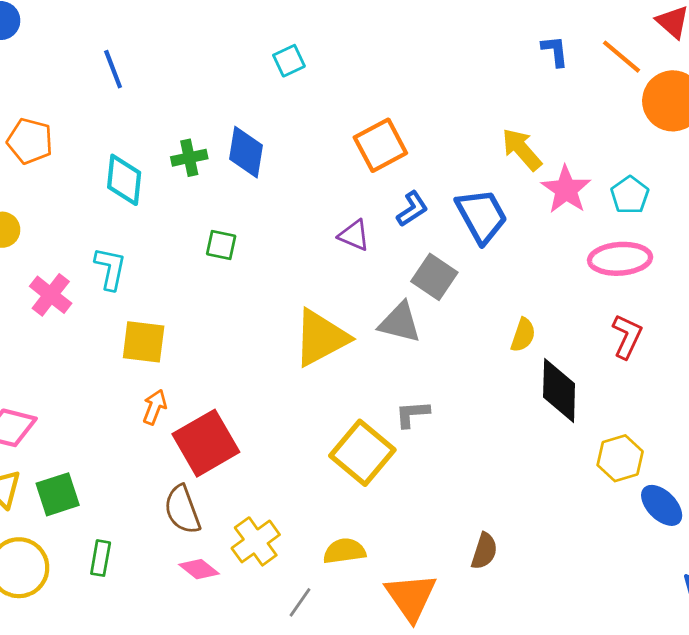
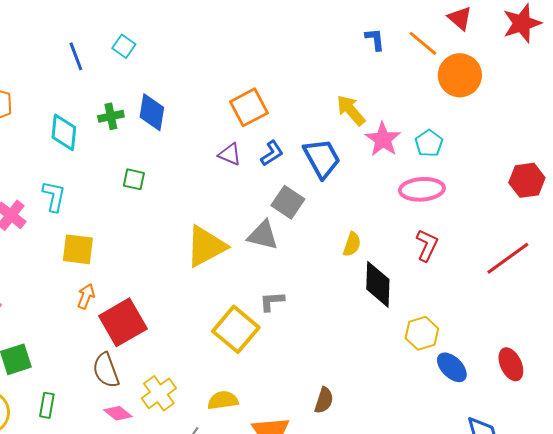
cyan square: (289, 61) -> (124, 46), moved, turned -30
blue line: (113, 69) -> (76, 56), moved
purple triangle: (354, 235) -> (230, 154), moved

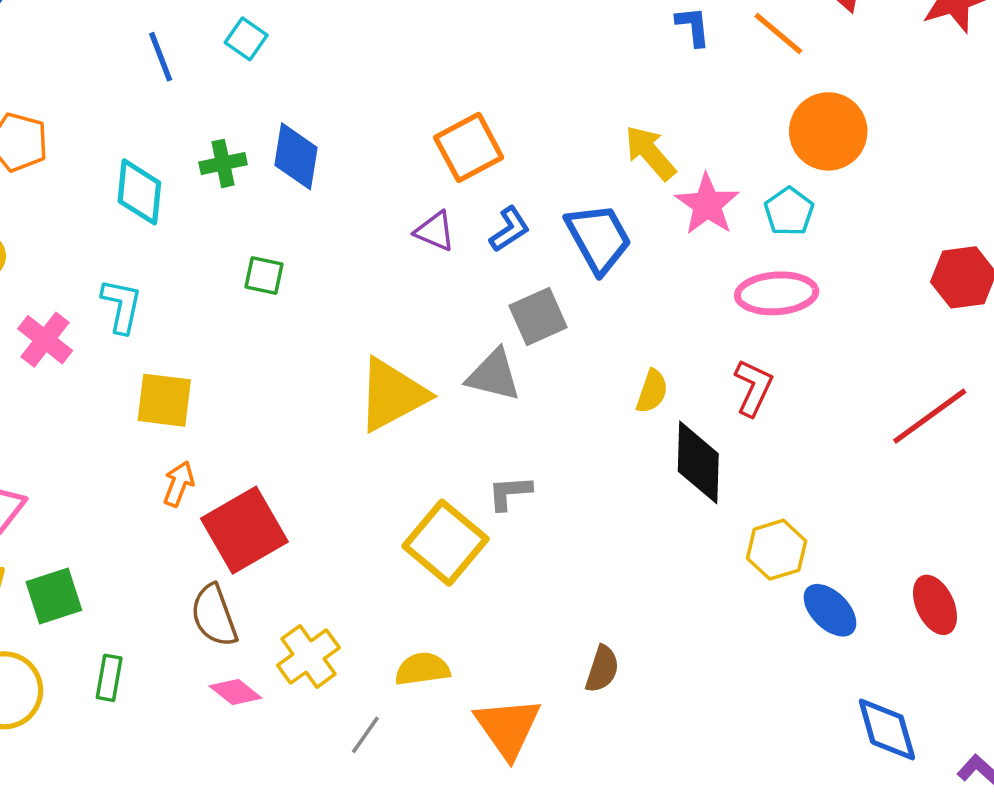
orange circle: (460, 75) -> (828, 131), moved
gray square: (288, 202) -> (538, 317), turned 32
red L-shape: (427, 245) -> (753, 388), moved

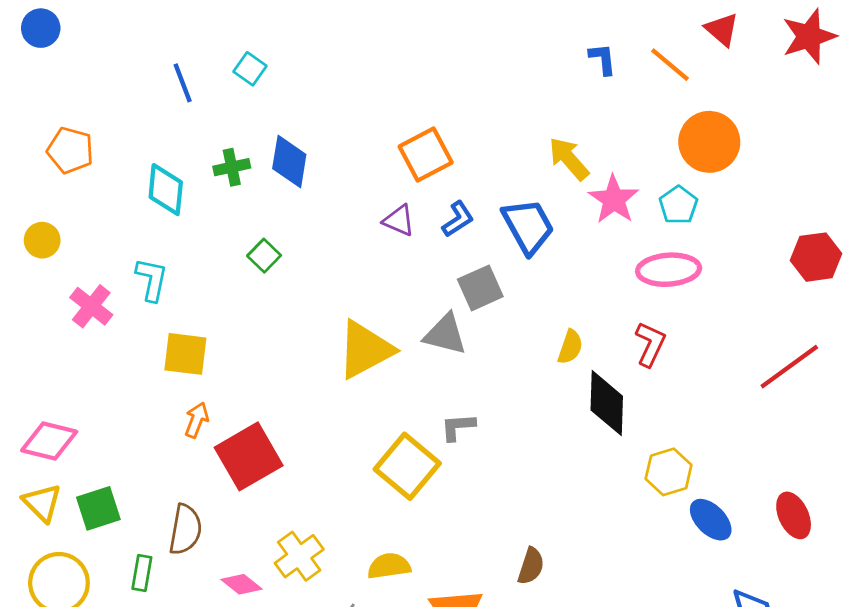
green square: (264, 276) -> (264, 256), turned 32
brown semicircle: (214, 616) -> (185, 529), moved, turned -150

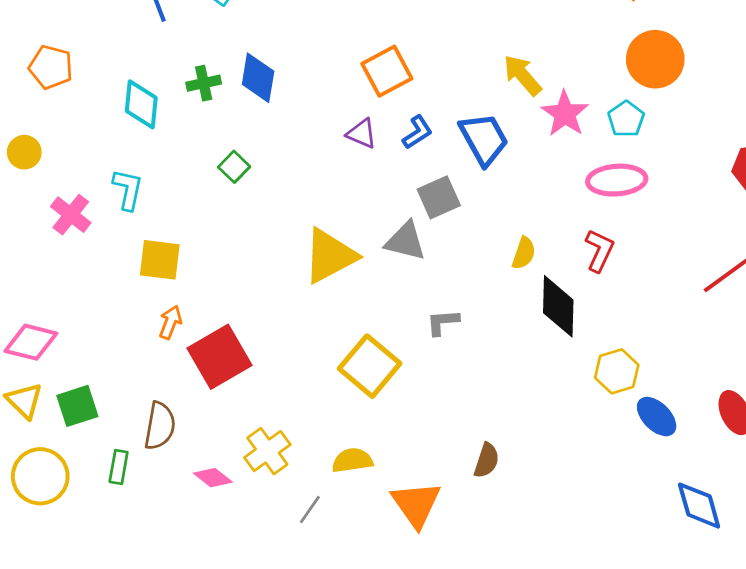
gray L-shape: (458, 427) -> (443, 322), moved

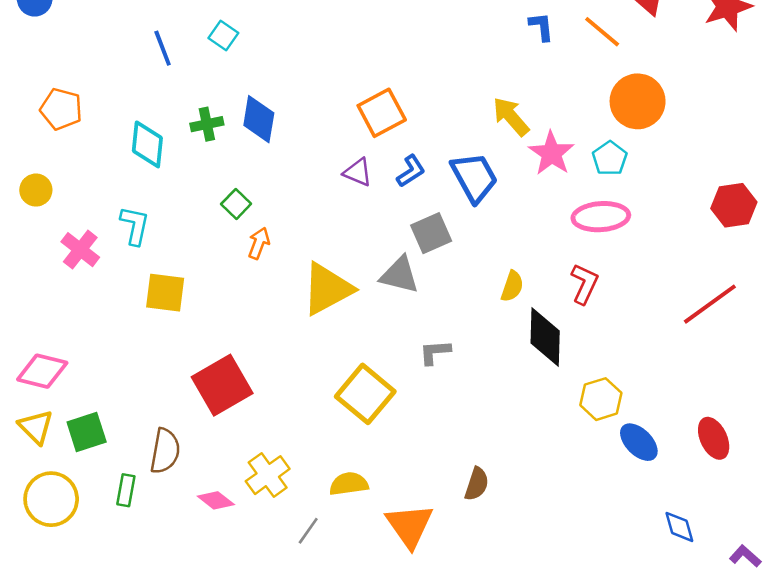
orange arrow: (170, 322) -> (259, 243), moved
blue diamond: (699, 506) -> (679, 527), size x0.7

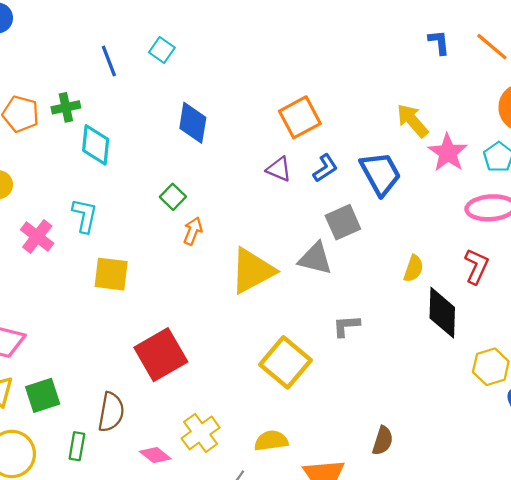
green cross: (207, 124) -> (66, 107), moved

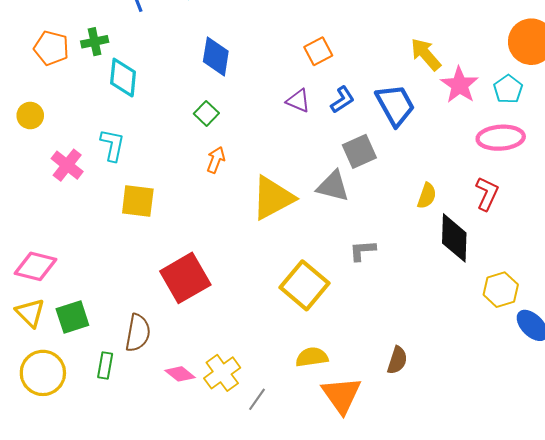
orange square: (300, 117) -> (318, 51), size x0.7
green square: (173, 197) -> (206, 113), moved
yellow cross: (201, 433) -> (222, 373), moved
yellow semicircle: (271, 441) -> (312, 357), moved

